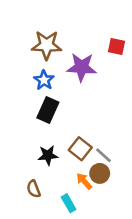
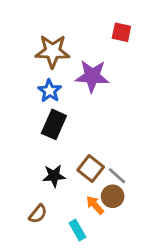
red square: (117, 46) -> (121, 32), moved
brown semicircle: (34, 189) -> (38, 214), turned -120

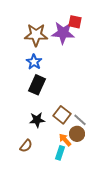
red square: (121, 32) -> (75, 22), moved
purple star: (92, 76) -> (63, 33), moved
cyan rectangle: (77, 230) -> (60, 153), moved, turned 48

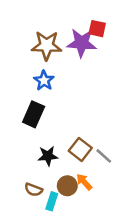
black rectangle: (37, 85) -> (34, 114), moved
brown circle: (77, 134) -> (67, 186), moved
brown semicircle: (26, 146) -> (34, 190), turned 72
cyan rectangle: (60, 153) -> (52, 201), moved

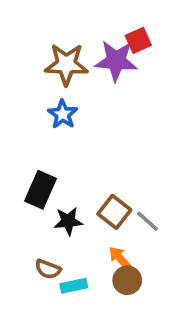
red square: (97, 29) -> (138, 40), turned -36
black rectangle: (34, 114) -> (41, 190), moved
brown circle: (67, 186) -> (127, 280), moved
cyan rectangle: (52, 201) -> (74, 286), turned 60

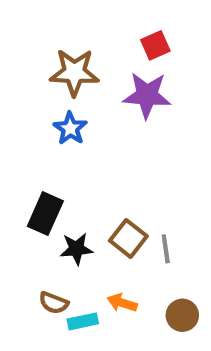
purple star: (116, 61) -> (147, 95), moved
gray line: (147, 221) -> (166, 249), turned 40
orange arrow: (120, 258) -> (122, 303), moved, turned -30
brown circle: (127, 280) -> (182, 315), moved

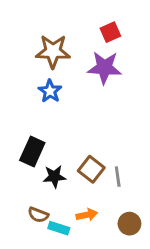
orange arrow: (122, 303) -> (87, 215), turned 150
cyan rectangle: (83, 321) -> (59, 228), turned 30

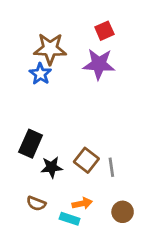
blue star: (50, 91) -> (40, 74), moved
cyan rectangle: (59, 228) -> (70, 219), moved

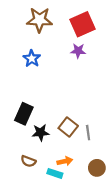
red square: (104, 31) -> (83, 24), size x1.6
brown star: (50, 49) -> (39, 20), moved
purple star: (99, 64) -> (78, 51), size x0.6

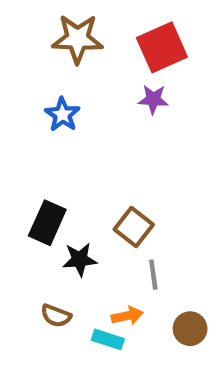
brown square: (68, 127) -> (134, 227), moved
gray line: (88, 133) -> (153, 275), moved

